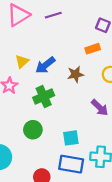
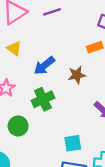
yellow triangle: (22, 61) -> (14, 48), moved, turned -40
green circle: (33, 130) -> (18, 126), moved

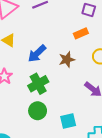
green circle: (18, 126) -> (38, 111), moved

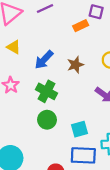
orange rectangle: (81, 33) -> (81, 26), moved
green cross: (38, 84) -> (47, 91), turned -30

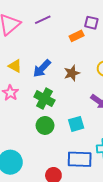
yellow triangle: (14, 47) -> (15, 66), moved
cyan square: (80, 129) -> (76, 124), moved

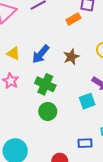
cyan square: (76, 124) -> (87, 101), moved
blue rectangle: (80, 159) -> (85, 143), size x0.6

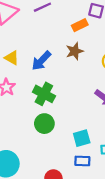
brown star: (71, 57) -> (75, 51), moved
cyan square: (87, 101) -> (82, 138), moved

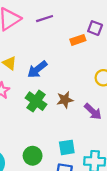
brown star: (75, 51) -> (65, 100), moved
green circle: (44, 124) -> (33, 156), moved

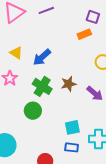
orange rectangle: (78, 40) -> (84, 34), moved
green circle: (33, 156) -> (33, 111), moved

